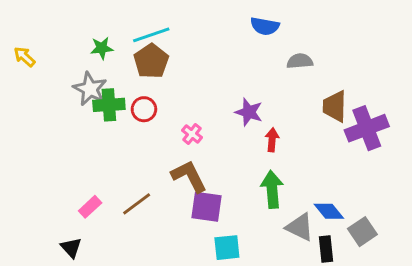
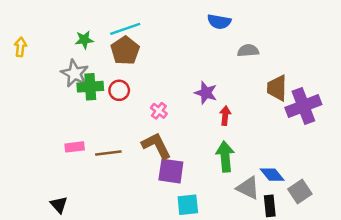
yellow arrow: (24, 57) -> (20, 47), turned 54
brown line: (137, 204) -> (108, 153), moved, turned 30
pink rectangle: (90, 207) -> (75, 147), moved, turned 36

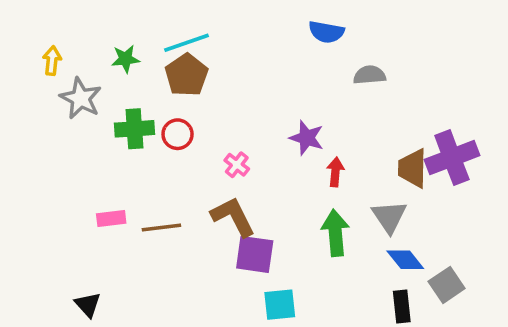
yellow arrow: (20, 47) -> (52, 61), moved
gray star: (75, 73) -> (81, 98), moved
brown trapezoid: (277, 88) -> (413, 168), moved
gray triangle: (248, 188) -> (389, 217), moved, turned 30

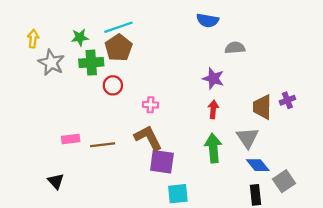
green cross: (134, 129) -> (91, 63), moved
purple star: (307, 138) -> (213, 79), moved
purple cross: (452, 158) -> (287, 100), size x0.5
pink cross: (237, 165) -> (151, 105), turned -35
black triangle: (88, 305) -> (56, 181), moved

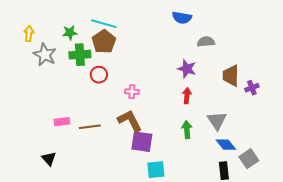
cyan line: (119, 27) -> (104, 24), turned 35
brown trapezoid: (262, 107) -> (231, 76), moved
green arrow: (213, 148) -> (187, 130), size x0.7

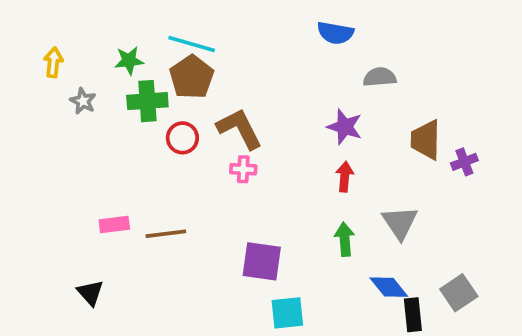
gray star: (45, 55) -> (83, 101), size x0.6
brown L-shape: (130, 121) -> (240, 129), moved
blue diamond: (226, 145) -> (389, 287), moved

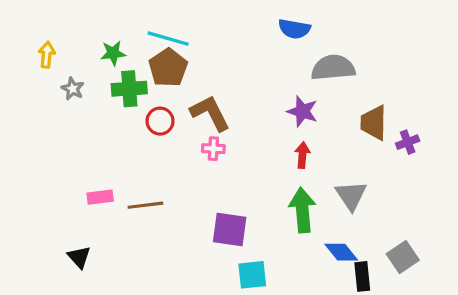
gray semicircle: (380, 77) -> (333, 68), size x1.5
green arrow: (345, 239) -> (302, 210), size x1.5

